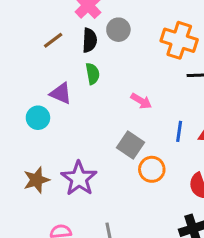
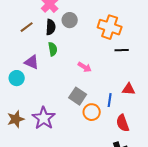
blue line: (179, 131) -> (110, 100), moved

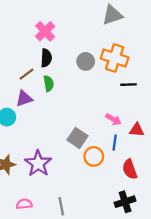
gray circle: (70, 20) -> (86, 61), moved
brown line: (27, 27) -> (27, 74), moved
purple triangle: (32, 62) -> (24, 99), turned -42
pink arrow: (85, 67) -> (113, 119), moved

